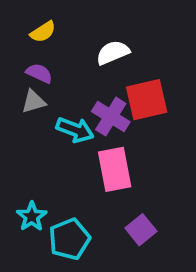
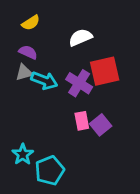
cyan arrow: (75, 130) -> (44, 80), moved
pink rectangle: (115, 169) -> (82, 121), size x0.6
purple square: (141, 230) -> (101, 125), moved

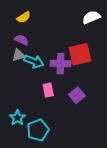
white semicircle: (80, 37) -> (91, 17), moved
purple cross: (79, 83) -> (60, 63), turned -30
pink rectangle: (82, 121) -> (48, 90), moved

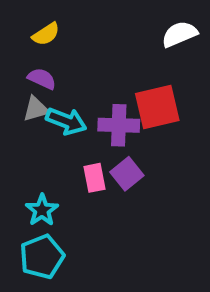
purple square: (77, 95) -> (127, 174), moved
cyan star: (17, 118) -> (42, 210), moved
cyan pentagon: (38, 130) -> (42, 257), moved

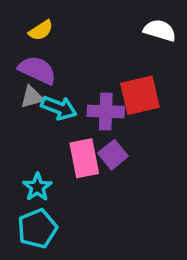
white semicircle: (179, 34) -> (160, 30), turned 40
purple semicircle: (42, 79) -> (37, 70), size x1.5
pink rectangle: (95, 178) -> (84, 158), size x1.5

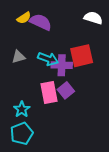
purple semicircle: (37, 70) -> (41, 22), moved
cyan arrow: (59, 108) -> (48, 59), moved

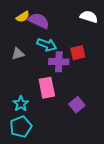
red square: (82, 56) -> (78, 53), size x0.7
cyan arrow: (48, 59) -> (47, 45), moved
purple square: (66, 90) -> (77, 105), moved

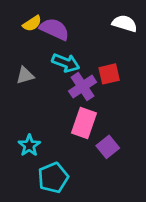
purple cross: (59, 62) -> (83, 87), turned -36
pink rectangle: (47, 88) -> (84, 123), moved, turned 30
cyan pentagon: (21, 127) -> (53, 178), moved

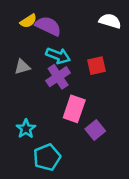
purple cross: (83, 87) -> (58, 77), moved

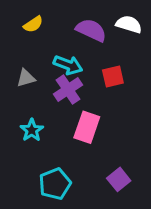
purple semicircle: (48, 26) -> (91, 30), moved
cyan star: (26, 129) -> (32, 130), moved
purple square: (95, 130) -> (119, 179), moved

